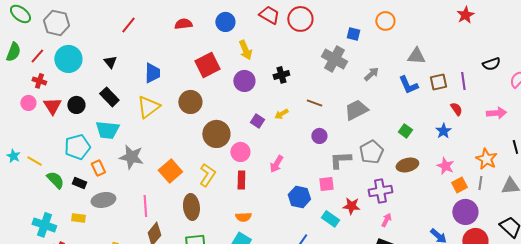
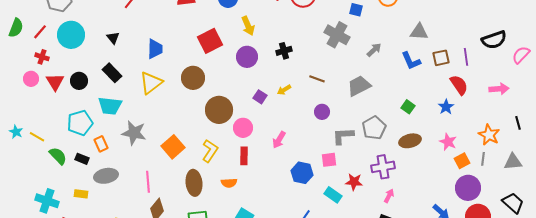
black semicircle: (491, 64) -> (494, 40), size x1.4
red semicircle: (456, 109) -> (459, 85), size x1.5
orange semicircle: (243, 217) -> (229, 183), moved

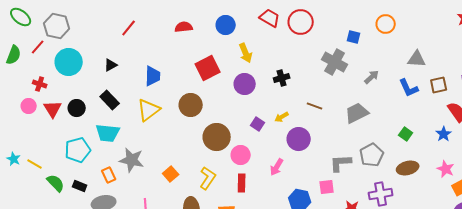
red line: (40, 32) -> (38, 47), moved
black triangle: (113, 38) -> (111, 65), turned 40
purple circle: (322, 112) -> (299, 139), moved, size x1.5
orange rectangle: (101, 144) -> (109, 175), moved
orange square: (173, 147) -> (171, 174), size x0.7

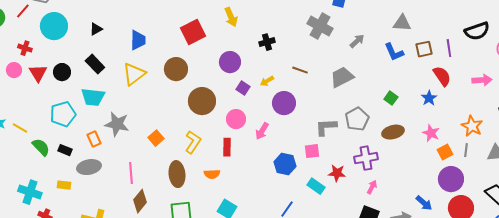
purple circle: (245, 84) -> (230, 62), moved
pink circle: (241, 155) -> (236, 119), moved

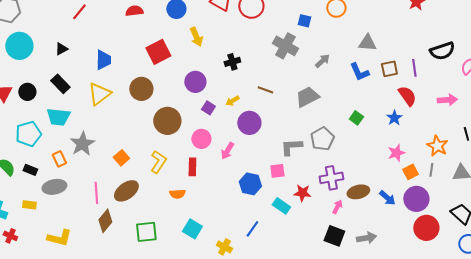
gray star: (117, 124) -> (82, 144), turned 30
brown ellipse: (393, 132) -> (358, 192), moved
pink star: (431, 133) -> (396, 153), turned 30
brown ellipse: (177, 174) -> (126, 191), moved, turned 60
blue arrow: (424, 203) -> (387, 198), moved

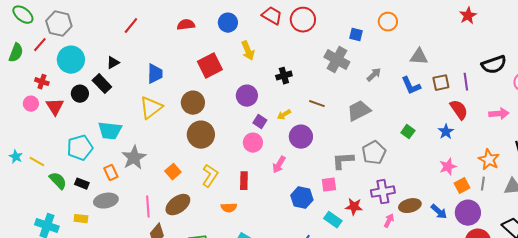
black rectangle: (60, 84) -> (102, 84), moved
black circle: (27, 92) -> (80, 94), moved
brown circle: (167, 121) -> (201, 135), moved
pink circle: (201, 139) -> (253, 143), moved

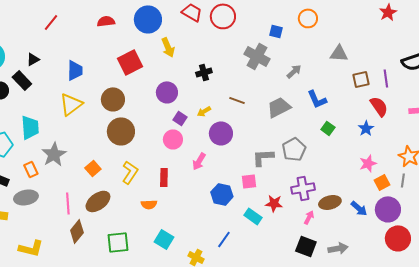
blue circle: (228, 23) -> (148, 19), size x1.4
blue L-shape: (411, 86) -> (317, 99), moved
cyan trapezoid: (110, 131) -> (30, 127), turned -100

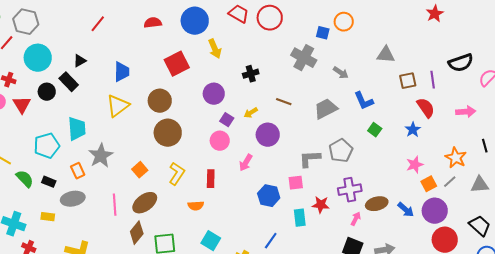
orange circle: (308, 18) -> (344, 22), moved
gray arrow: (294, 71) -> (341, 73), turned 77
gray line: (403, 180) -> (450, 182), turned 40
cyan rectangle: (253, 216) -> (300, 218), turned 48
brown diamond: (77, 231) -> (137, 233), moved

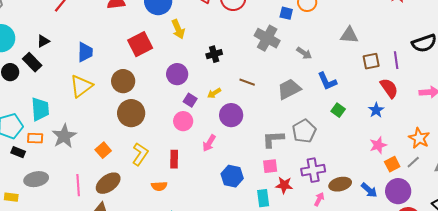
orange rectangle: (78, 171) -> (35, 138), moved, turned -63
black rectangle: (49, 182) -> (18, 152), moved
pink square: (296, 183) -> (270, 166), moved

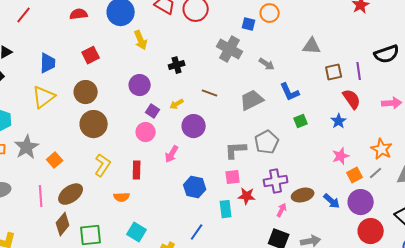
red square: (140, 44) -> (91, 55), moved, size x0.7
green square: (338, 110) -> (301, 121), turned 32
orange square: (103, 150) -> (55, 160), moved

